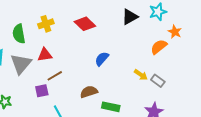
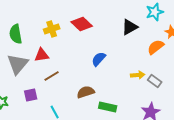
black triangle: (130, 17) -> (130, 27), moved
yellow cross: (46, 24) -> (52, 29), moved
yellow arrow: (141, 75) -> (138, 75), turned -40
purple square: (42, 91) -> (31, 95), moved

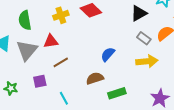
blue semicircle: (99, 59) -> (108, 54), moved
yellow arrow: (138, 75) -> (147, 61), size x1.5
gray rectangle: (155, 81) -> (144, 38), moved
green rectangle: (108, 107) -> (117, 93), turned -30

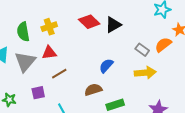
black triangle: (139, 13) -> (113, 25), moved
yellow cross: (61, 15) -> (49, 27), moved

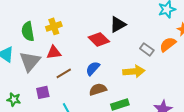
red diamond: (89, 22) -> (99, 39), moved
blue semicircle: (106, 66) -> (93, 68), moved
yellow arrow: (145, 73) -> (134, 71), moved

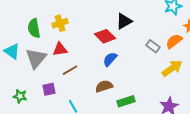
blue semicircle: (93, 68) -> (110, 59), moved
yellow arrow: (134, 71) -> (172, 68), moved, turned -30

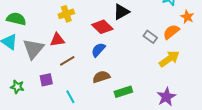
yellow cross: (60, 23) -> (66, 14), moved
green semicircle: (34, 28) -> (16, 19), moved, turned 114
blue semicircle: (110, 59) -> (98, 50), moved

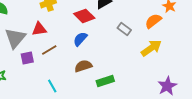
gray rectangle: (150, 37) -> (124, 29), moved
purple square: (46, 80) -> (27, 58), moved
purple star: (166, 97) -> (167, 86), moved

